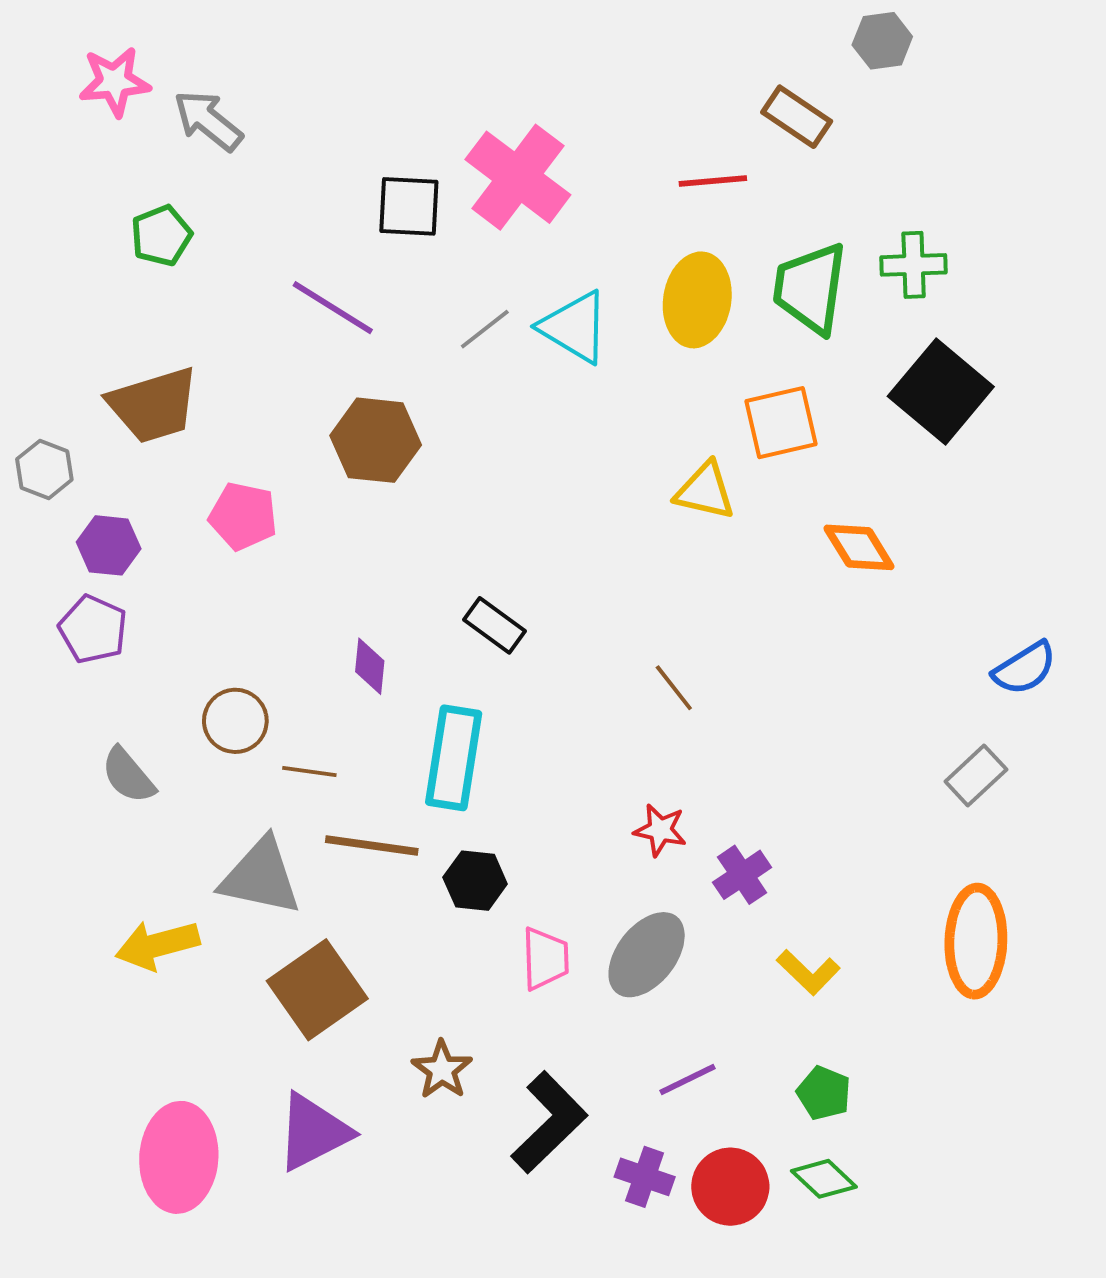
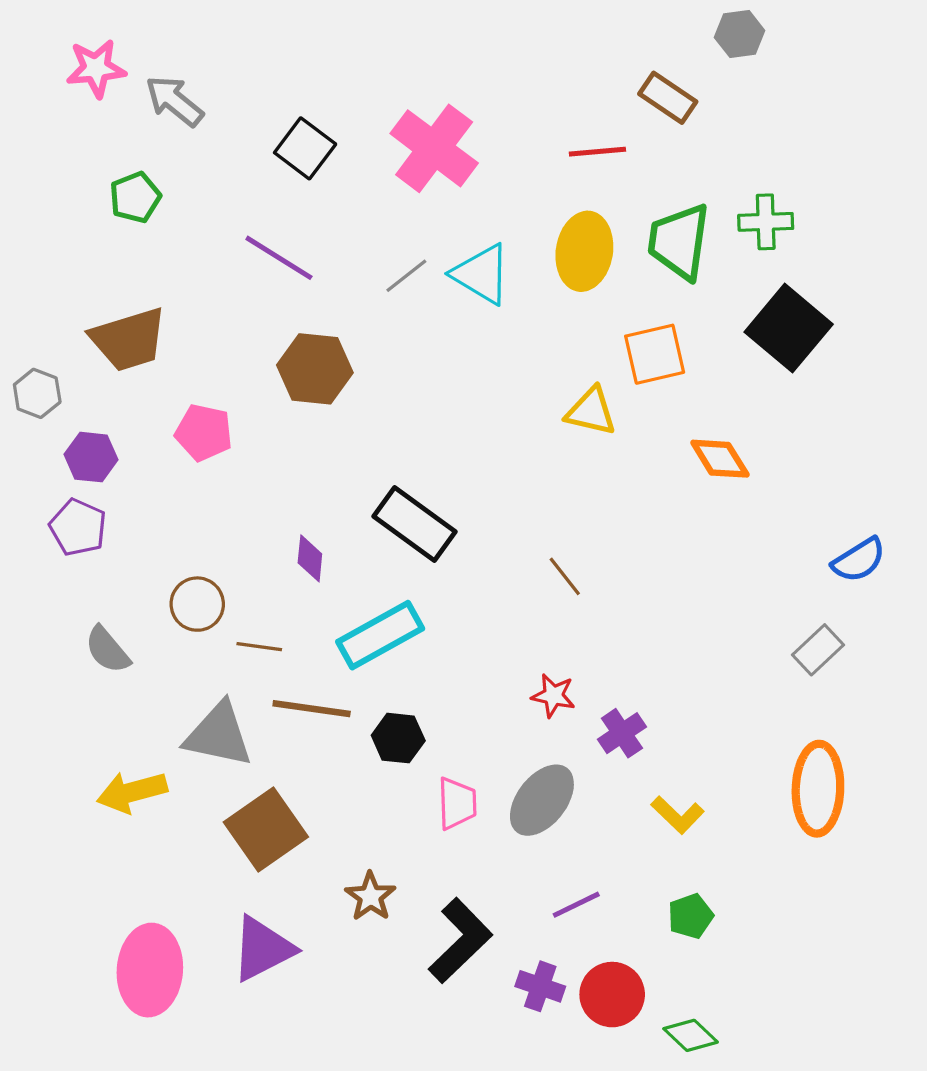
black square: (409, 206) -> (305, 148), moved, turned 34
black rectangle: (495, 625) -> (414, 524), size x1.6
cyan rectangle: (454, 758) -> (380, 635), turned 52
green pentagon: (824, 1093) -> (691, 916), turned 30
green diamond: (824, 1179) -> (691, 1035), moved

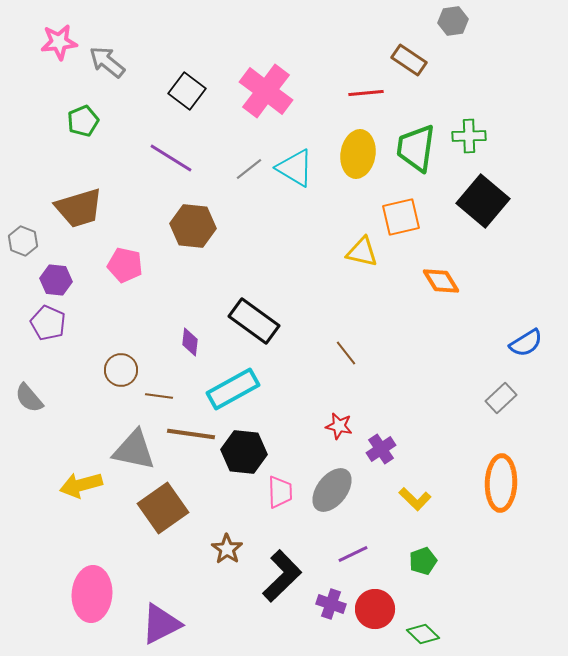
gray semicircle: (107, 650) -> (29, 398), moved
black hexagon: (398, 738) -> (244, 452), size x1.4
purple triangle: (263, 949) -> (161, 624), moved

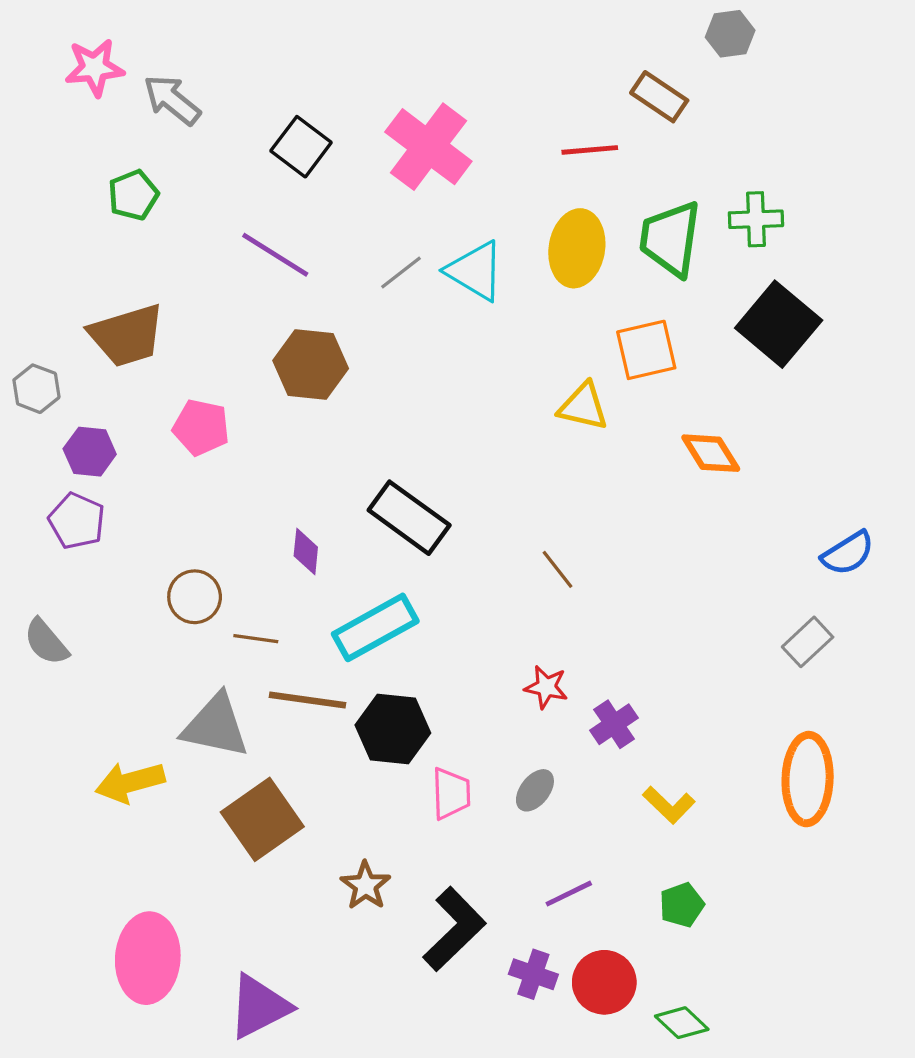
gray ellipse: (332, 490) -> (535, 790), size x0.6

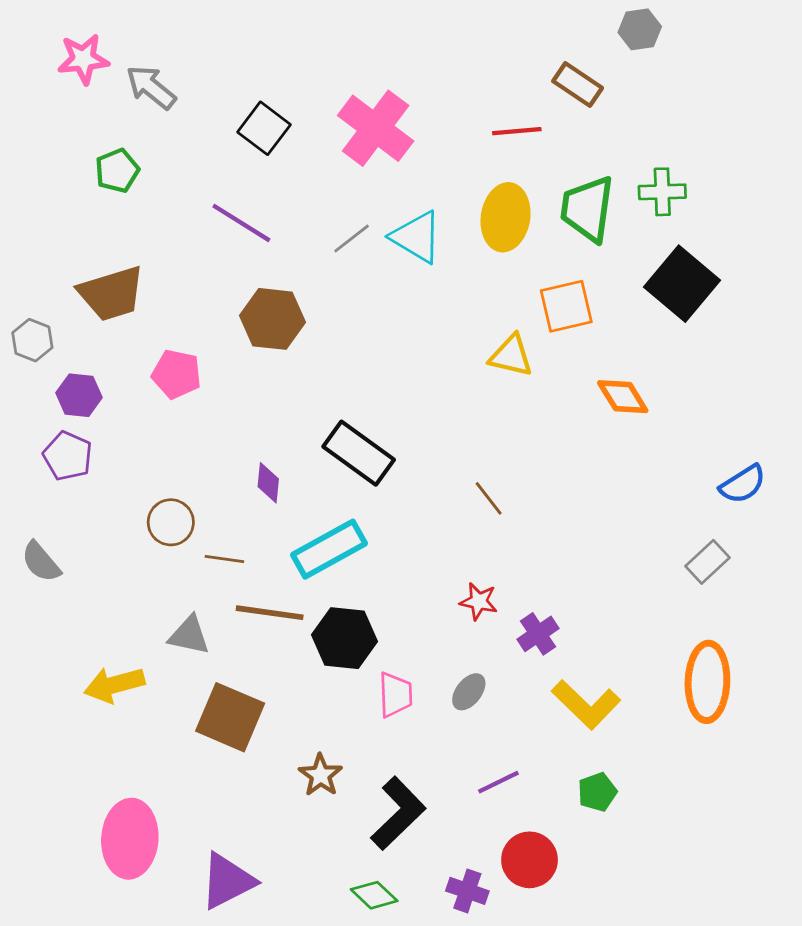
gray triangle: (216, 726) -> (189, 635), size x0.7
yellow L-shape: (669, 805) -> (586, 705), size x1.5
brown square: (262, 819) -> (230, 717), turned -32
purple cross: (533, 974) -> (467, 891), moved
green diamond: (682, 1023) -> (374, 895), moved

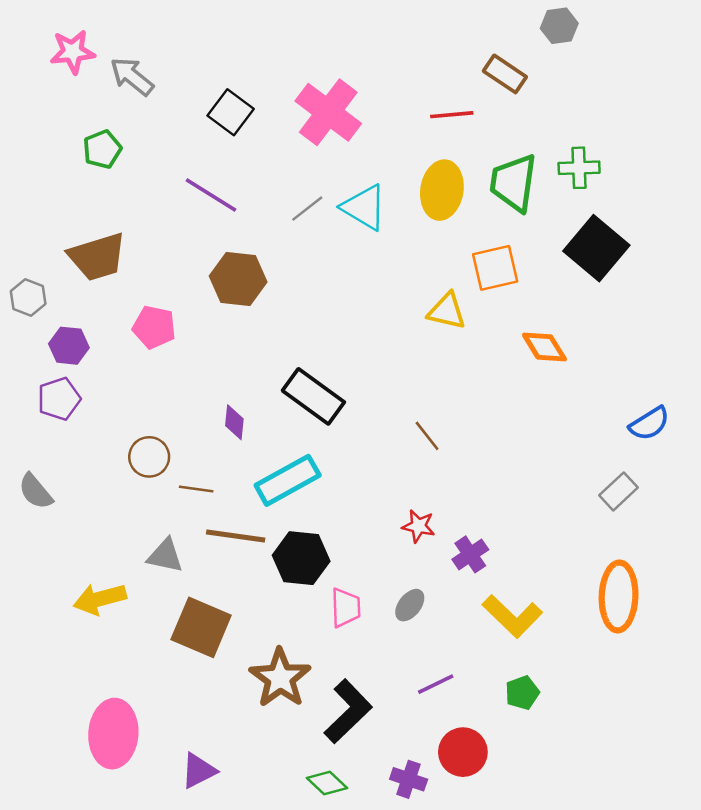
purple pentagon: (68, 456) -> (59, 399), turned 30
brown star: (320, 775) -> (280, 678), size x1.6
purple triangle: (227, 881) -> (199, 771), size x0.7

